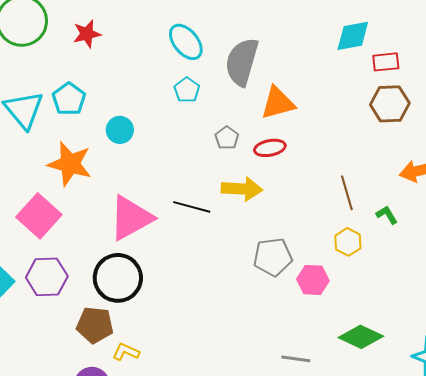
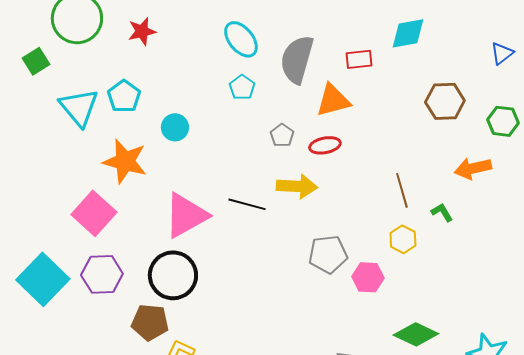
red rectangle: (386, 62) -> (359, 59), moved

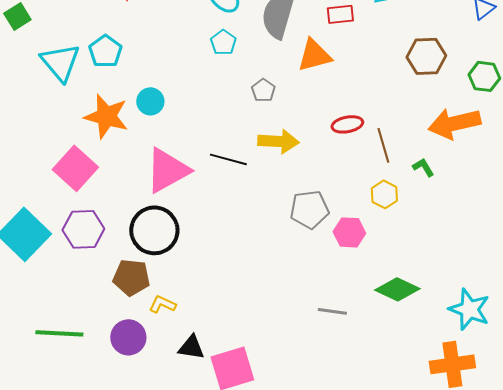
cyan circle: (175, 127) -> (150, 101), moved
red ellipse: (325, 145) -> (347, 124), moved
orange arrow: (473, 168) -> (454, 123), size x1.4

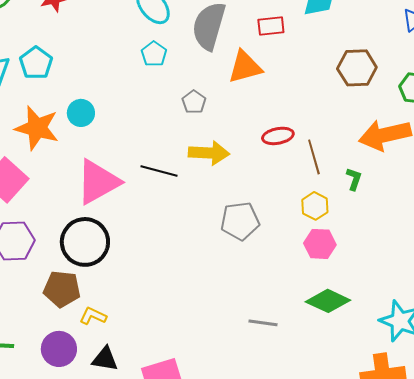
green L-shape: (423, 167) -> (354, 179), turned 50
pink hexagon: (349, 232) -> (320, 244), moved
black triangle: (191, 347) -> (105, 359), moved

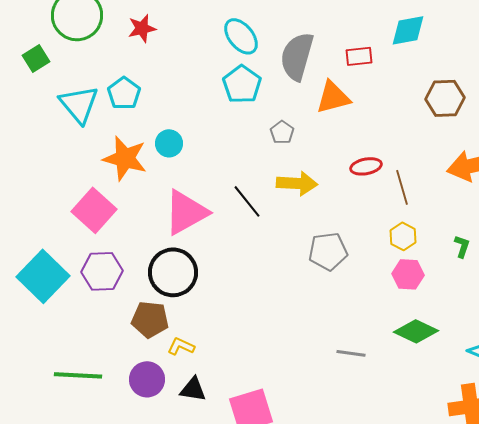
cyan pentagon: (154, 54) -> (242, 84), size x1.5
black line: (159, 171) -> (247, 201), turned 36
green L-shape: (354, 179) -> (462, 246), moved

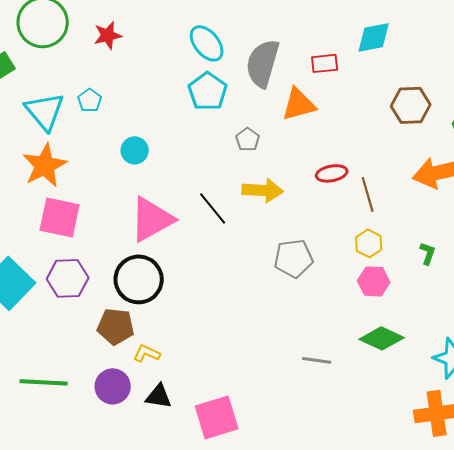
cyan pentagon: (124, 93) -> (90, 100), size x0.7
orange star: (125, 158) -> (45, 165), moved, turned 30
pink square: (94, 210) -> (60, 217), turned -30

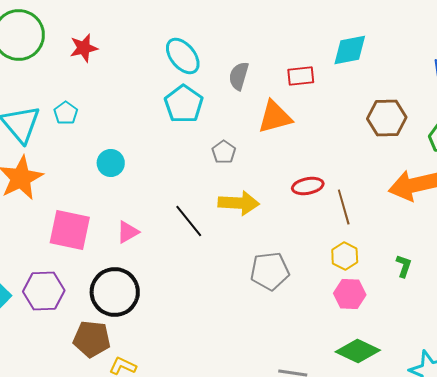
gray semicircle: (263, 63) -> (239, 76), size x0.6
pink square: (60, 217) -> (70, 230), moved
pink triangle: (152, 219) -> (128, 232), size x0.5

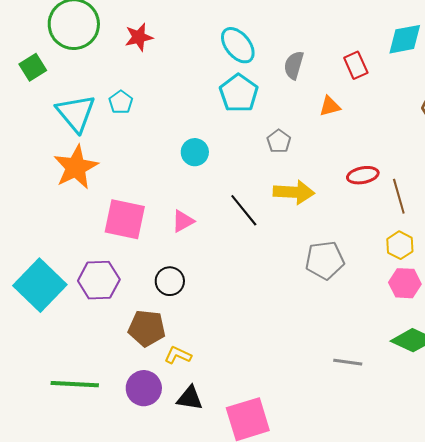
red rectangle: (301, 76) -> (356, 65), turned 72
orange triangle: (275, 117) -> (330, 106), size x0.6
cyan circle: (111, 163) -> (195, 152), moved
black circle: (115, 292) -> (170, 281), size x0.6

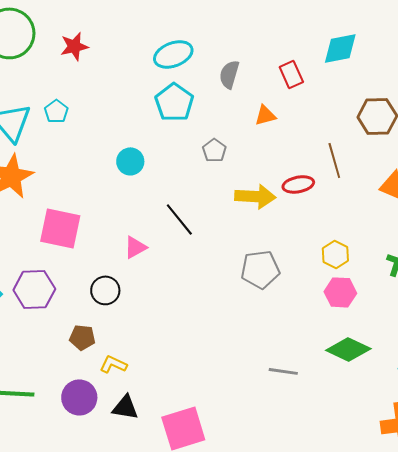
cyan ellipse: (238, 45) -> (173, 54), turned -72
yellow arrow: (294, 192) -> (255, 196), moved
brown line: (399, 196) -> (334, 160), moved
pink triangle: (183, 221) -> (135, 247), moved
brown pentagon: (147, 328) -> (82, 337), size x0.7

